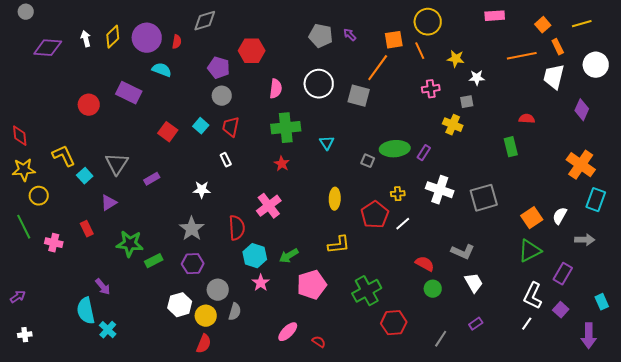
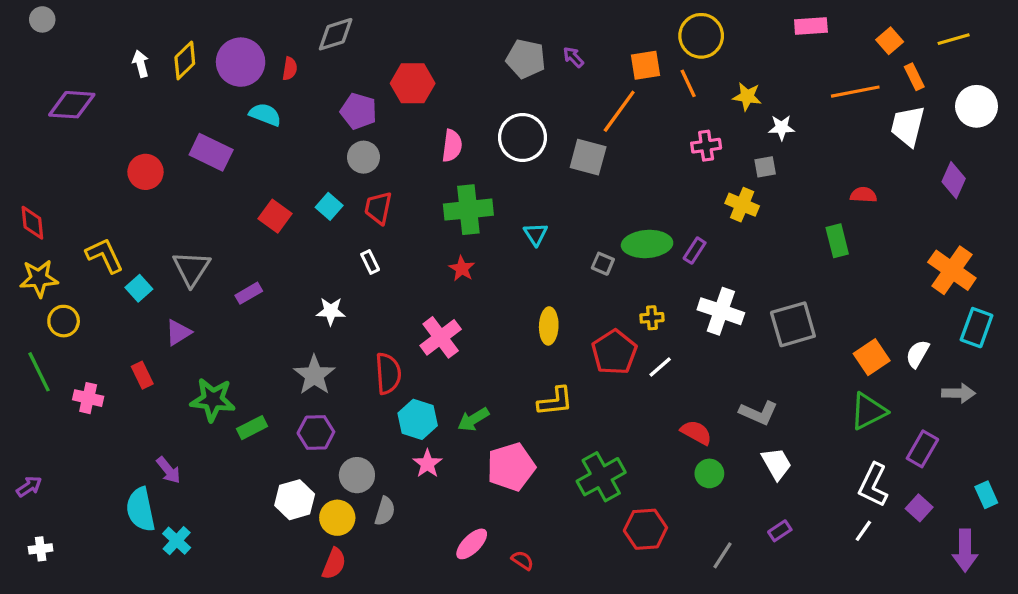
purple diamond: (48, 48) -> (72, 105), moved

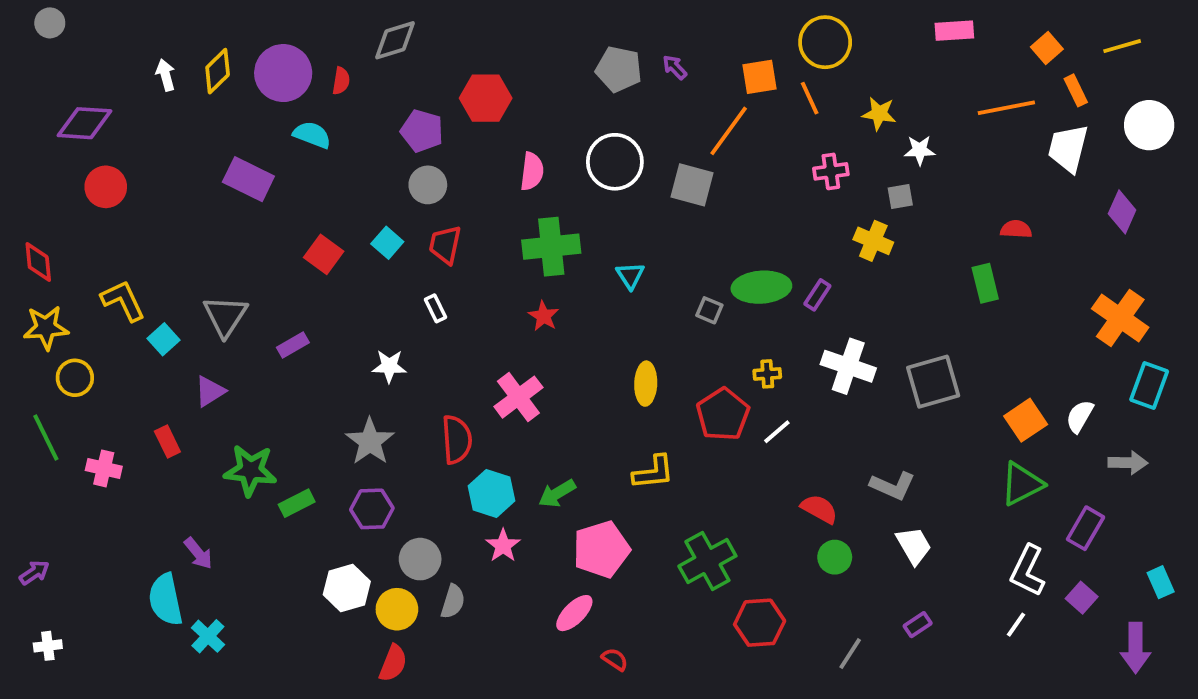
red circle: (145, 172) -> (106, 187), moved
pink ellipse: (472, 544) -> (574, 613), moved

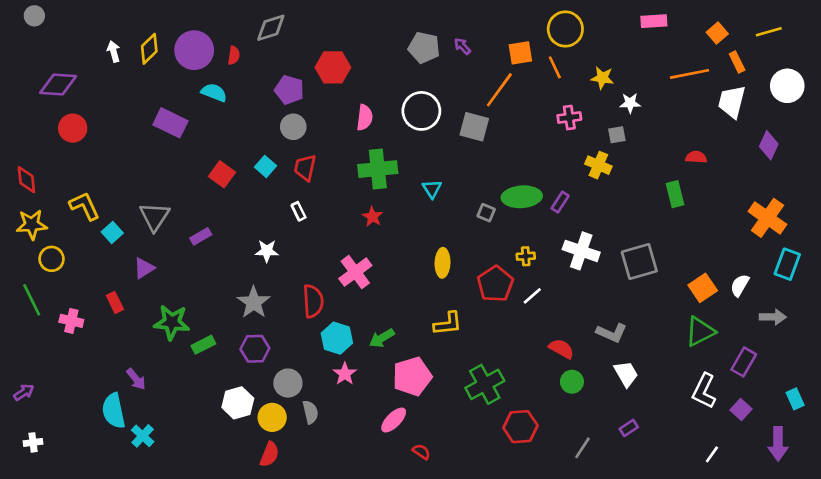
gray semicircle: (453, 601) -> (310, 412), turned -30
white line: (1016, 625) -> (712, 454), moved

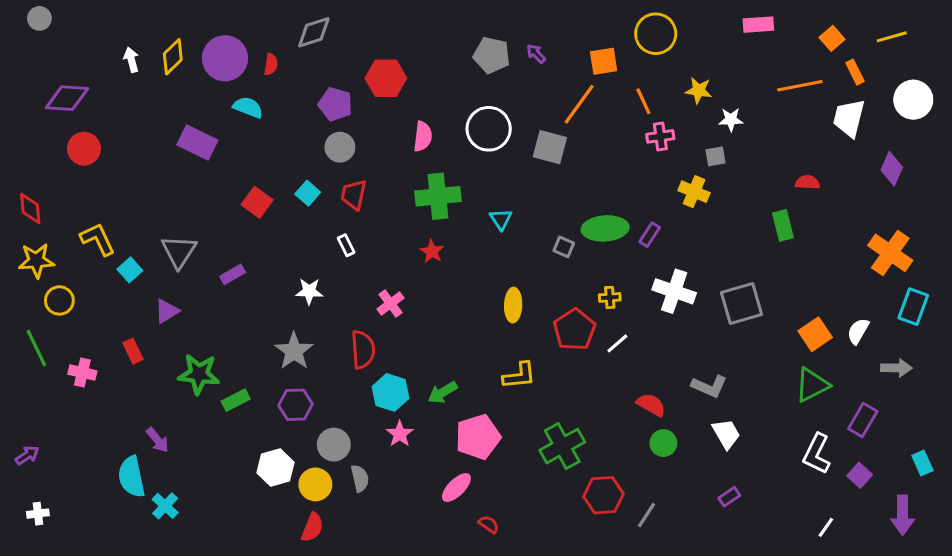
orange line: (555, 67) -> (643, 101), moved
pink cross: (355, 272) -> (391, 304), moved, size x0.7
gray line: (583, 448) -> (647, 515), moved

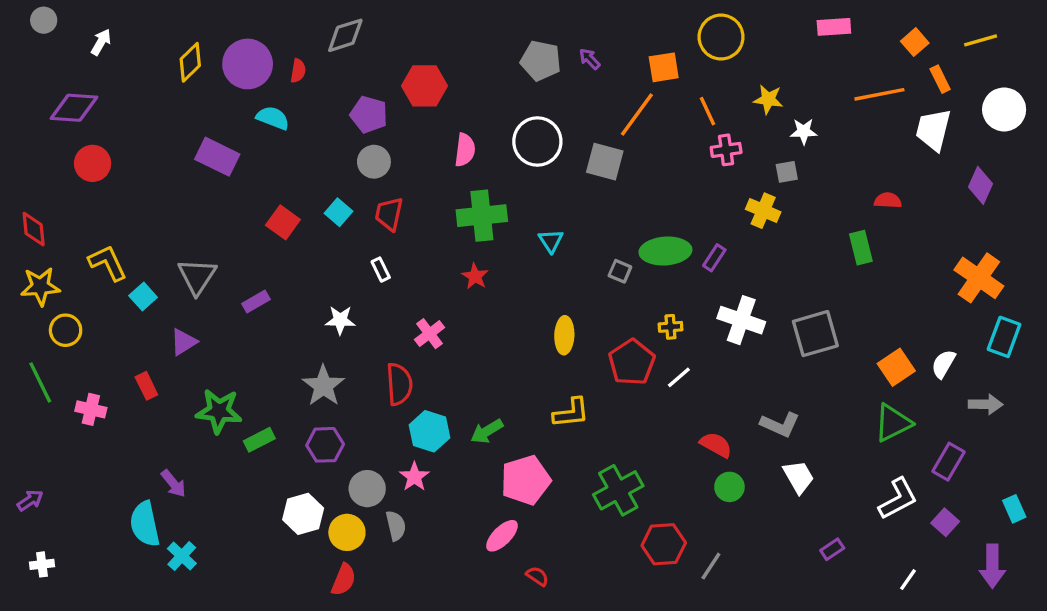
white arrow: (131, 60) -> (101, 42), moved, turned 45
pink star: (400, 434) -> (414, 477), moved
white L-shape: (817, 454) -> (898, 499), turned -144
purple rectangle: (729, 497) -> (832, 549), moved

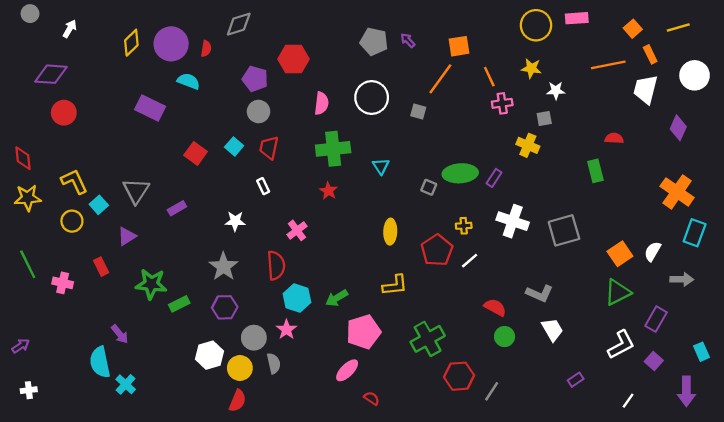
yellow circle: (721, 37) -> (536, 25), moved
gray square: (605, 162) -> (418, 112), size x0.6
yellow circle: (66, 330) -> (72, 221), moved

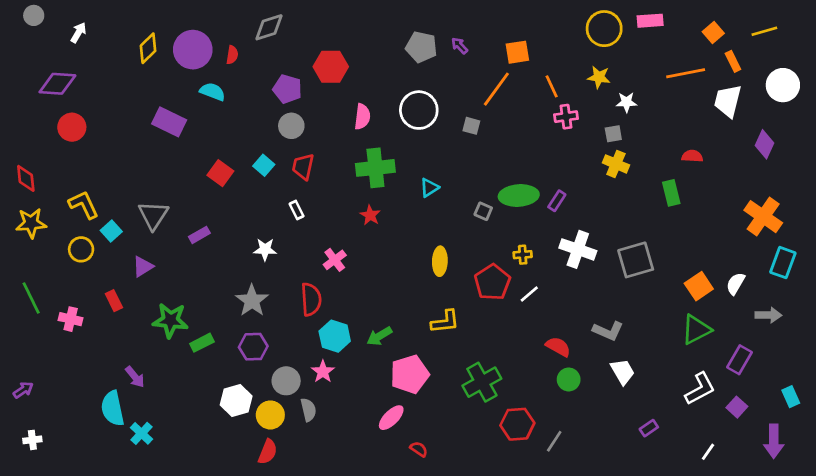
yellow cross: (528, 145) -> (616, 164), moved
cyan triangle: (381, 166) -> (429, 188), turned 30

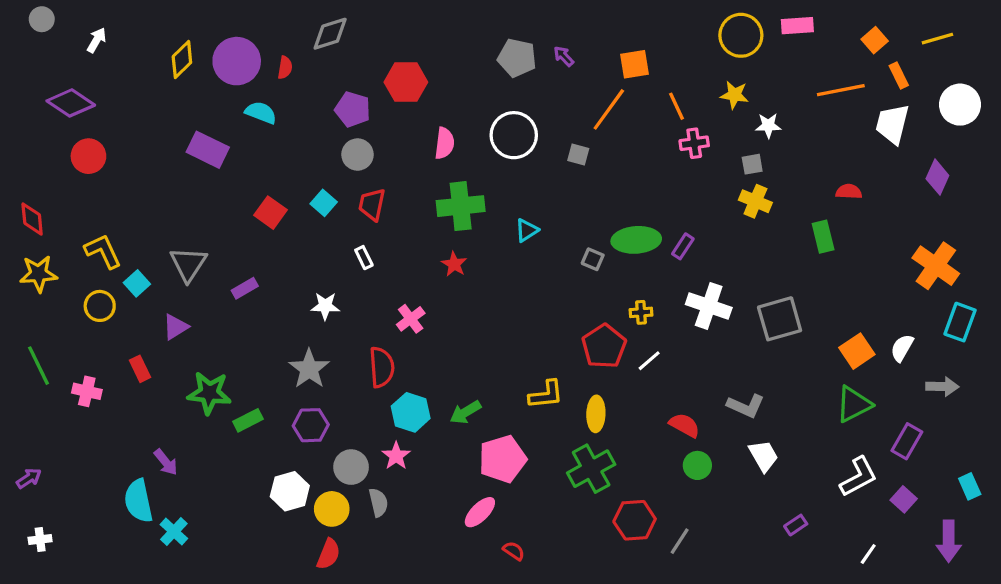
purple diamond: (57, 84) -> (71, 103), turned 30
yellow ellipse: (440, 261) -> (596, 414), moved

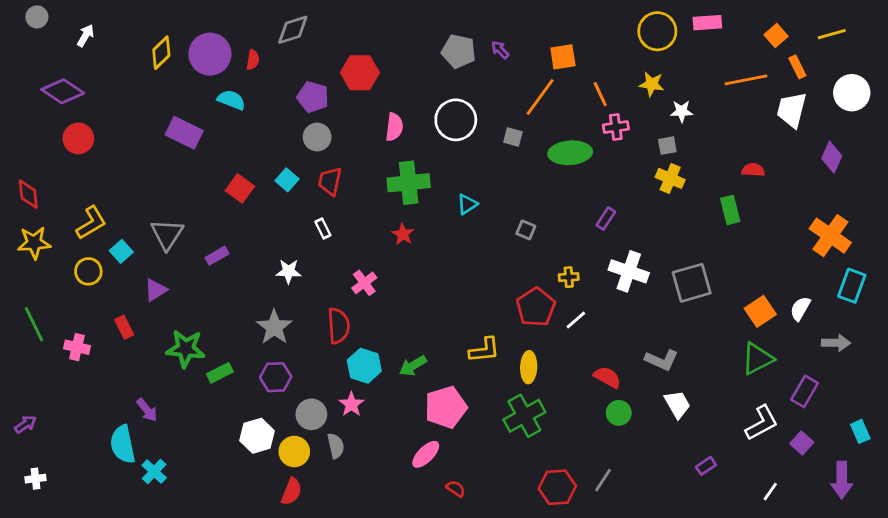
green ellipse: (636, 240) -> (570, 153), moved
yellow L-shape: (103, 251) -> (91, 223), turned 84
red hexagon: (635, 520) -> (557, 487), moved

